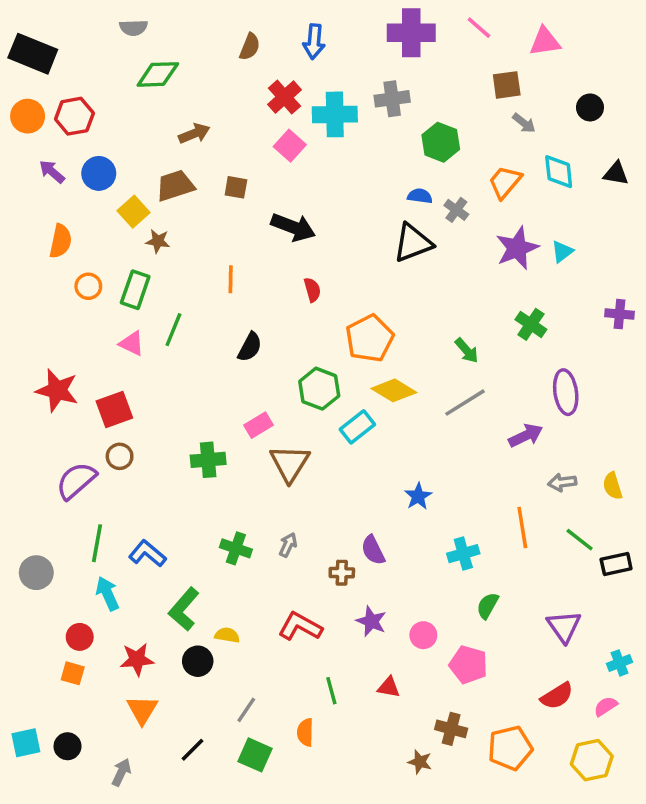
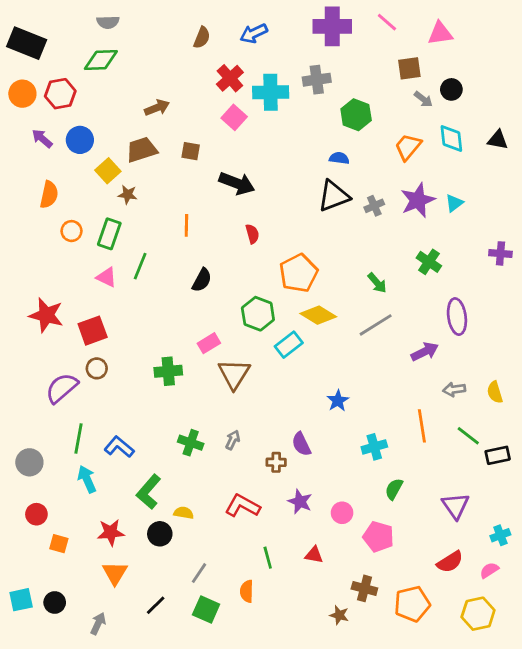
blue arrow: (314, 42) -> (254, 33), turned 60
green diamond: (158, 74) -> (101, 60), moved
black circle: (590, 107) -> (451, 89), moved
gray cross: (456, 210) -> (374, 206), moved, turned 30
red circle: (80, 637) -> (36, 514), moved

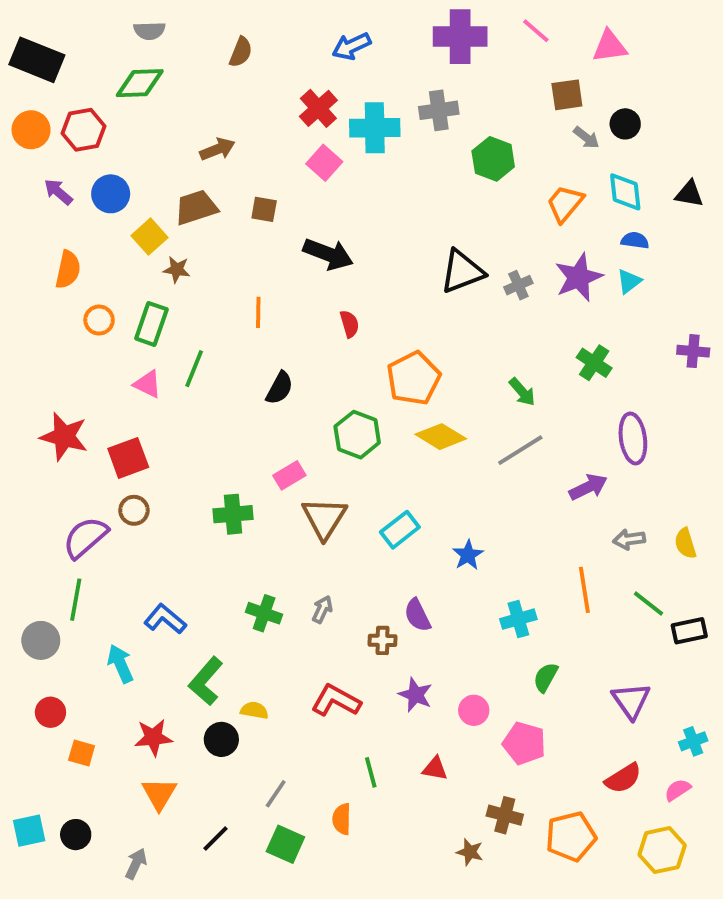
brown semicircle: (202, 38) -> (241, 52), moved
blue semicircle: (339, 158) -> (635, 240), moved
cyan rectangle: (289, 345) -> (400, 530), moved
green line: (78, 438) -> (76, 600), moved

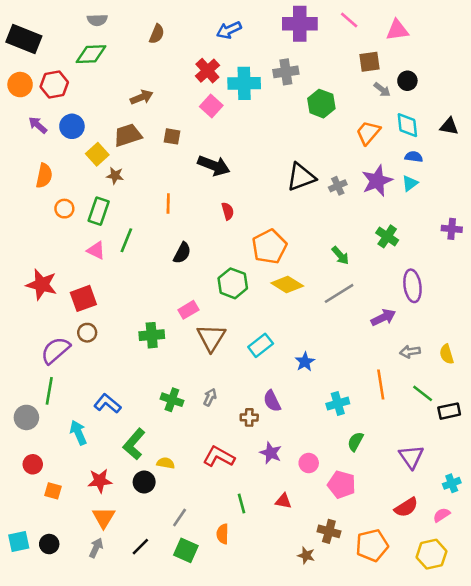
gray arrow: (136, 864) -> (96, 548), moved

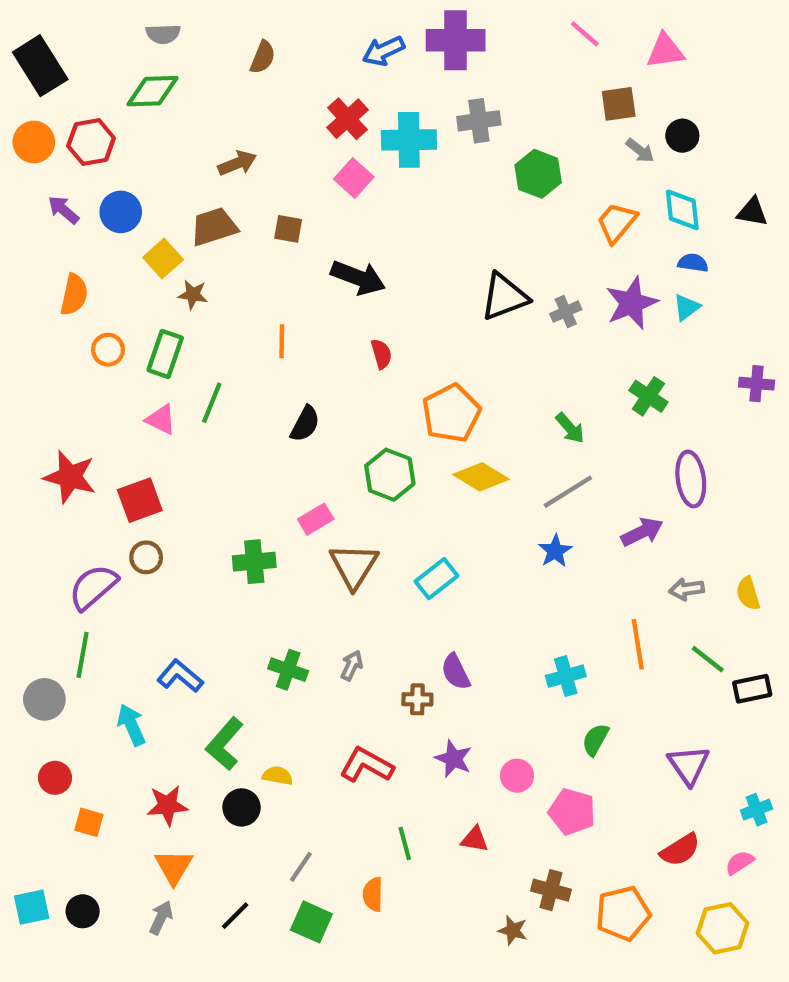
purple cross: (300, 24) -> (456, 40), moved
black rectangle: (24, 39) -> (40, 66), turned 36
blue star: (305, 362) -> (555, 551), moved

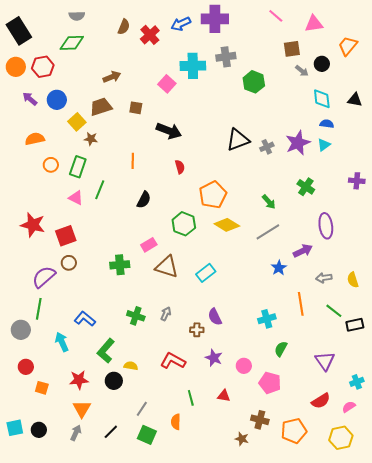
red cross: (347, 119) -> (150, 35), moved
orange trapezoid: (617, 223) -> (348, 46), moved
orange semicircle: (74, 295) -> (35, 139), turned -114
blue star: (555, 551) -> (279, 268), moved
brown triangle: (354, 566) -> (167, 267), turned -45

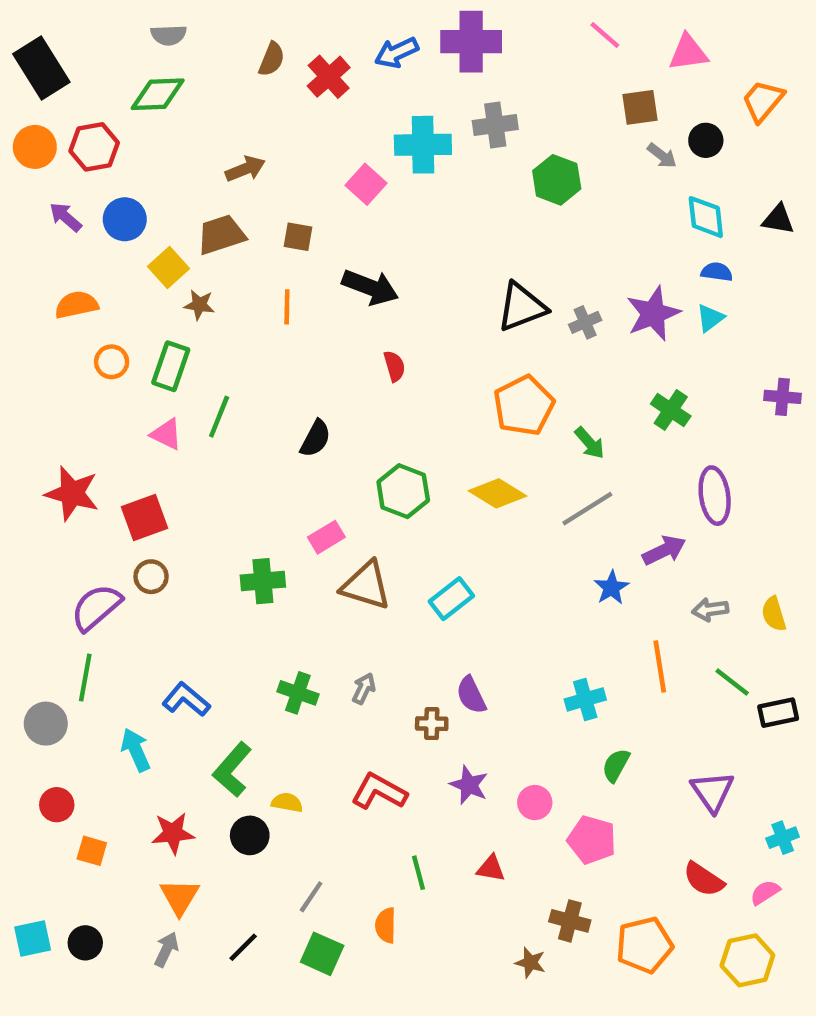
orange line: (133, 161) -> (287, 307), moved
orange pentagon: (213, 195) -> (524, 406), moved
red semicircle: (321, 401) -> (704, 879), turned 66

